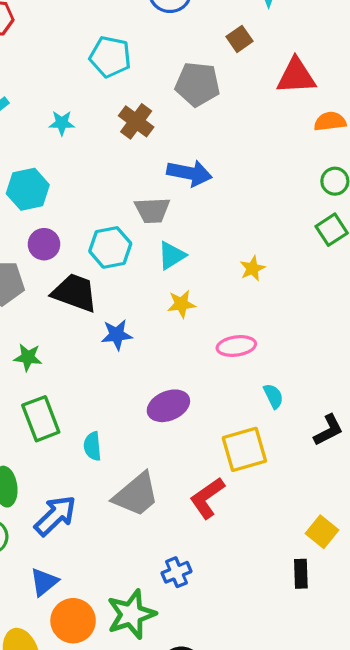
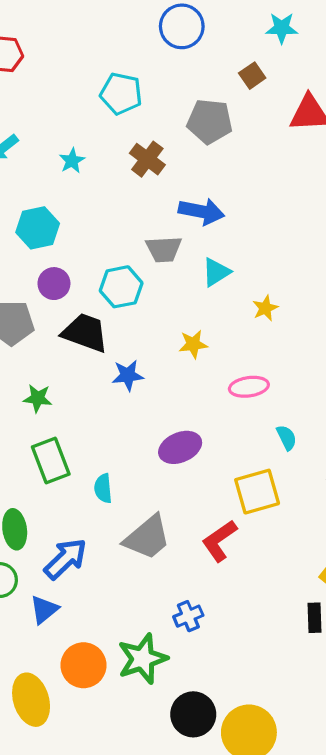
cyan star: (62, 123) -> (72, 161), turned -30
cyan triangle: (172, 256) -> (216, 272), moved
blue triangle: (44, 582) -> (44, 610), moved

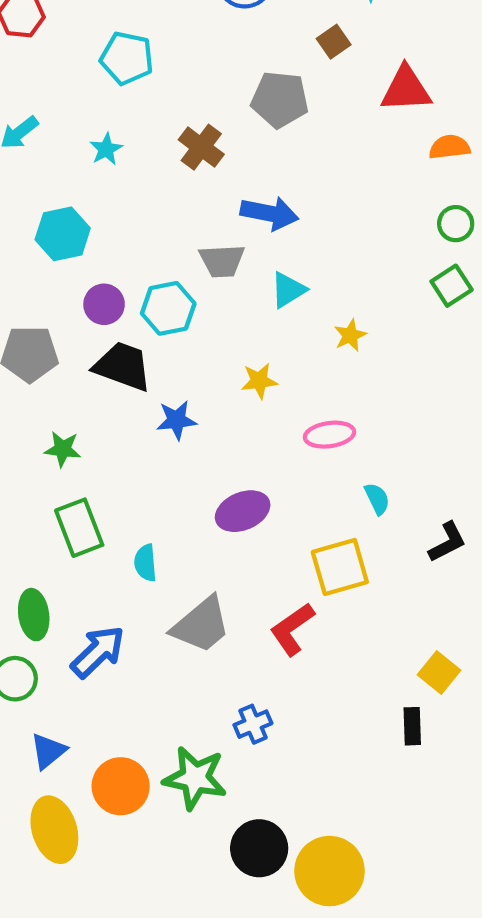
cyan pentagon: (121, 94) -> (127, 58), moved
purple circle: (54, 284) -> (104, 304), moved
blue triangle: (44, 610) -> (48, 751), moved
green star: (142, 659) -> (195, 778), turned 30

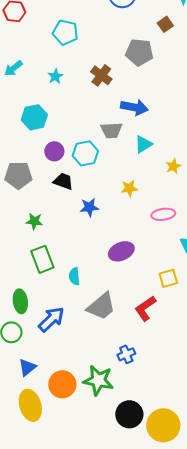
black trapezoid: (123, 366) -> (63, 181), size x0.7
yellow square: (340, 567) -> (168, 278), size x0.7

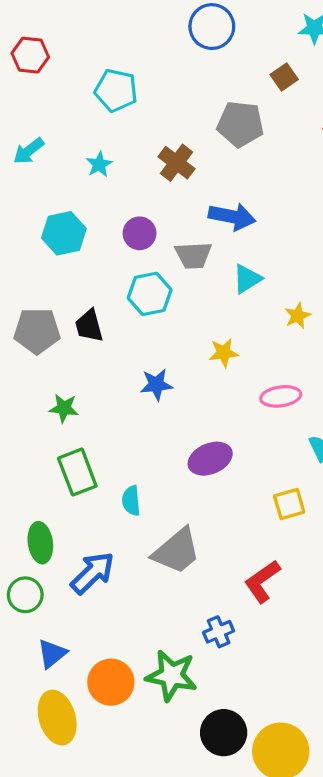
purple circle: (54, 151) -> (140, 233), moved
black trapezoid: (63, 181) -> (89, 326), moved, turned -125
red L-shape: (145, 308) -> (262, 581), moved

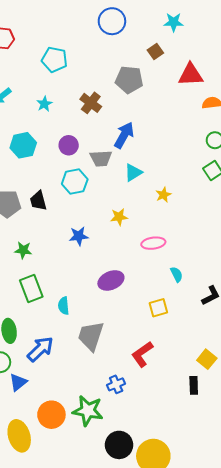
blue arrow: (232, 217) -> (124, 135), turned -72
gray trapezoid: (177, 551) -> (91, 336), turned 148
blue triangle: (52, 654) -> (18, 382), moved

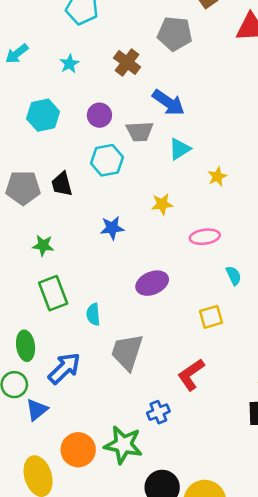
blue arrow: (124, 135) -> (168, 103), turned 96

